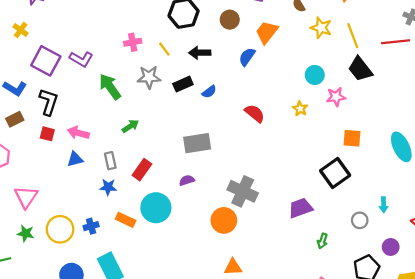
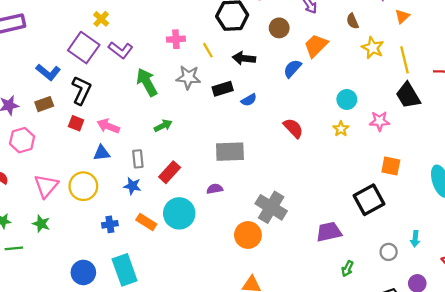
yellow cross: (21, 30) -> (101, 19), moved
cyan circle: (315, 75) -> (347, 99), moved
yellow circle: (60, 229) -> (83, 186), moved

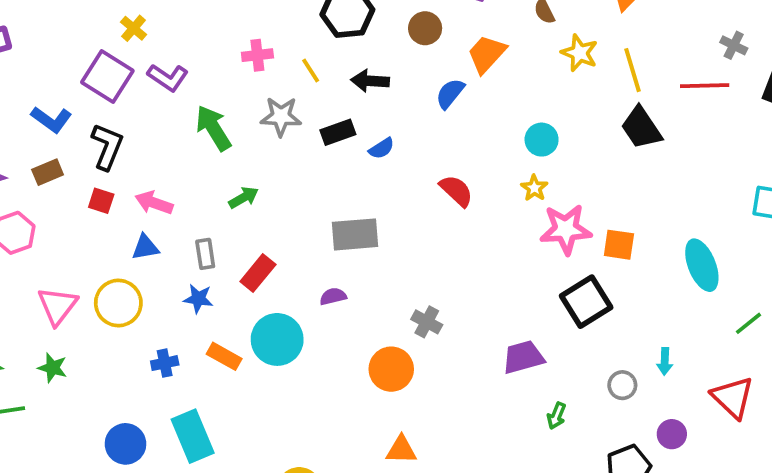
pink star: (379, 121) -> (566, 229), moved, size x1.5
gray cross: (271, 207) -> (427, 322), size x0.6

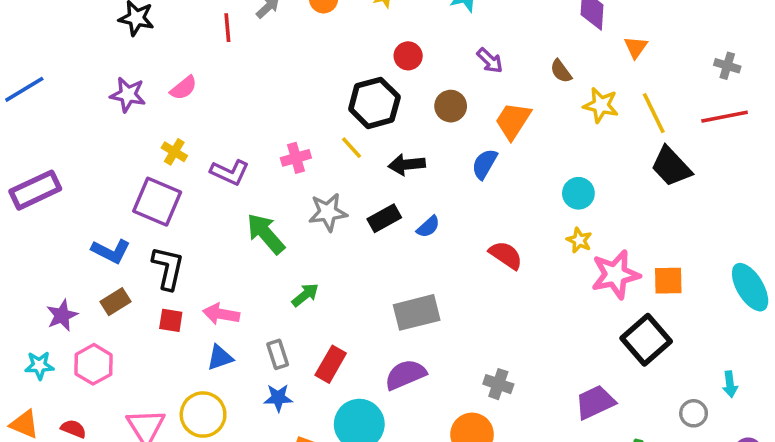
gray cross: (734, 45) -> (727, 66), moved
yellow line: (311, 71) -> (352, 148), moved
purple L-shape: (168, 77) -> (230, 172), moved
purple semicircle: (333, 296) -> (405, 375), size x1.6

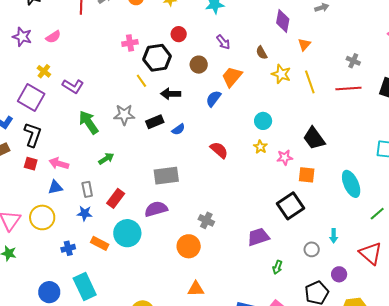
pink cross: (296, 158) -> (130, 43), moved
black trapezoid: (671, 167) -> (314, 138), moved
pink star: (615, 275) -> (285, 157), moved, size x0.6

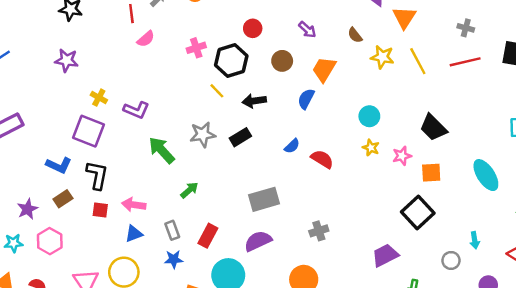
pink semicircle: (53, 37) -> (146, 39), moved
orange triangle: (304, 44) -> (404, 18), size x1.5
blue semicircle: (178, 129) -> (292, 146), moved
gray cross: (206, 220) -> (319, 231), moved, turned -35

